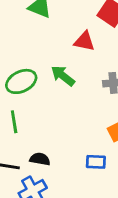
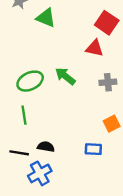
red triangle: (84, 41) -> (95, 48), moved

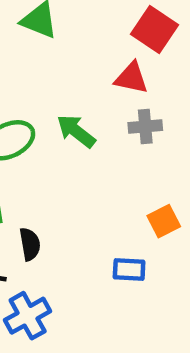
gray cross: (108, 82) -> (145, 126), moved
black semicircle: (46, 147) -> (30, 244), moved, turned 70

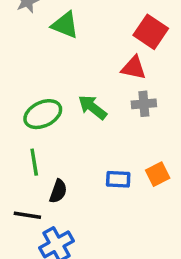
black semicircle: (30, 244) -> (58, 191), turned 30
blue rectangle: (129, 270) -> (118, 179), moved

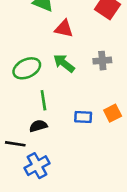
red triangle: (134, 68) -> (64, 29), moved
green line: (34, 162) -> (43, 100), moved
black semicircle: (58, 191) -> (38, 126), turned -126

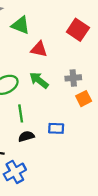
orange square: (113, 113) -> (84, 99), moved
black semicircle: (38, 126) -> (26, 136), moved

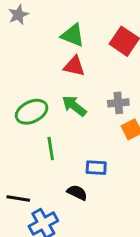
green triangle: (21, 25) -> (73, 35), moved
black semicircle: (26, 136) -> (77, 193), moved, turned 42

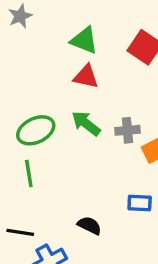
gray cross: (118, 103) -> (127, 130), moved
green line: (51, 148) -> (29, 174), moved
blue rectangle: (96, 168) -> (140, 203), moved

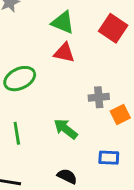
green arrow: (86, 123) -> (66, 129), moved
green ellipse: (36, 130) -> (20, 79), moved

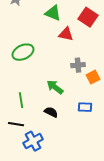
red triangle: (64, 53) -> (66, 34), moved
green line: (17, 133) -> (21, 100), moved
black semicircle: (67, 176) -> (51, 112), moved

